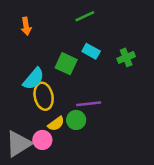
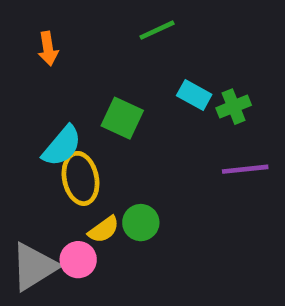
cyan rectangle: (91, 51) -> (194, 95), moved
purple line: (89, 104) -> (245, 169), moved

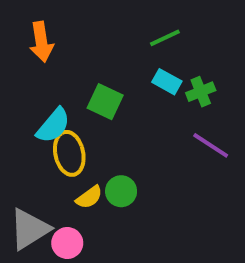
green line: (157, 30) -> (165, 38), moved
orange arrow: (48, 49) -> (41, 42), size x1.4
purple line: (245, 169) -> (211, 145), turned 39
pink circle: (78, 260) -> (67, 243), moved

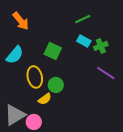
orange arrow: (41, 42) -> (21, 21), turned -30
cyan semicircle: (53, 125) -> (15, 55), moved
green circle: (121, 191) -> (56, 85), moved

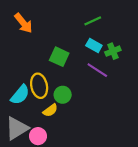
cyan semicircle: (15, 55) -> (20, 95), moved
purple line: (106, 73) -> (97, 70), moved

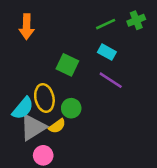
orange arrow: (23, 23) -> (27, 27), turned 40
green cross: (113, 51) -> (136, 20), moved
gray triangle: (17, 128) -> (33, 127), moved

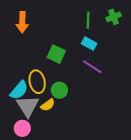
green line: (106, 24) -> (88, 20), turned -63
gray triangle: (33, 127) -> (28, 106), turned -30
pink circle: (43, 155) -> (22, 128), moved

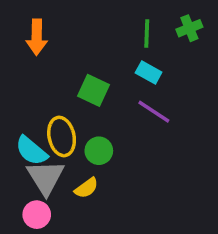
cyan semicircle: (19, 90) -> (31, 151), turned 90
yellow semicircle: (48, 105) -> (86, 188), moved

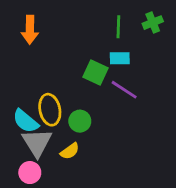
cyan rectangle: (149, 73) -> (120, 58), turned -30
green square: (94, 90) -> (96, 73), moved

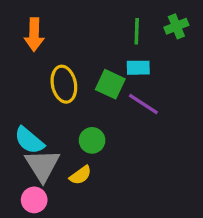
yellow ellipse: (50, 110) -> (64, 84), moved

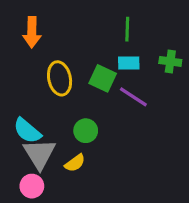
green cross: (176, 26) -> (170, 61), moved, turned 30

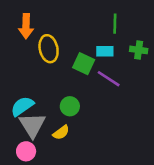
green line: (127, 29) -> (115, 24), moved
yellow ellipse: (60, 78) -> (49, 49), moved
cyan semicircle: (27, 131) -> (22, 106), turned 105

